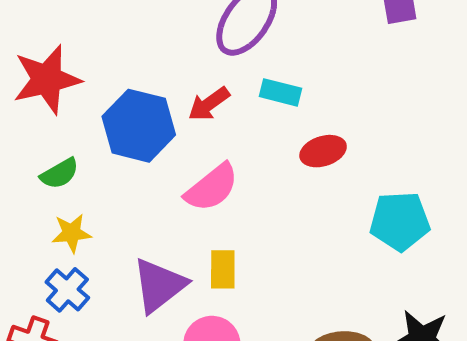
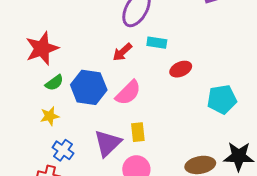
blue hexagon: (139, 126) -> (89, 87), moved
green semicircle: (60, 174) -> (54, 83), moved
yellow star: (72, 233) -> (50, 116), moved

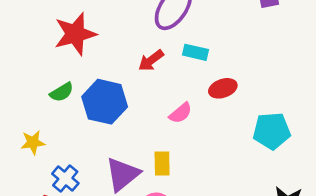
red star: (42, 48) -> (75, 34), moved
pink semicircle: (128, 93) -> (181, 113), moved, size x0.7
yellow star: (50, 116) -> (33, 142), moved

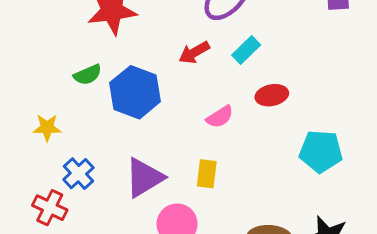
cyan rectangle: (196, 52) -> (246, 50), turned -65
yellow rectangle: (162, 164) -> (207, 174), moved

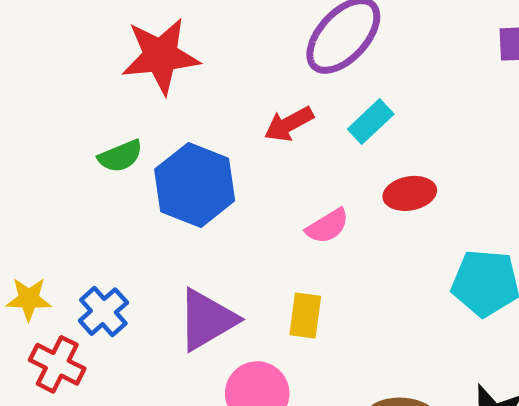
yellow star: (47, 128) -> (29, 299), moved

